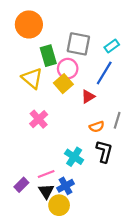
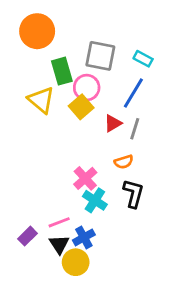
cyan rectangle: (112, 46) -> (143, 59), turned 64
pink cross: (39, 119) -> (85, 178), moved
gray line: (117, 120) -> (135, 129), moved

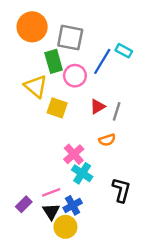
gray square: (100, 56) -> (70, 38), moved
blue line: (133, 93) -> (102, 61), moved
yellow square: (81, 107) -> (57, 108), moved, turned -30
black L-shape: (133, 193) -> (121, 190), moved

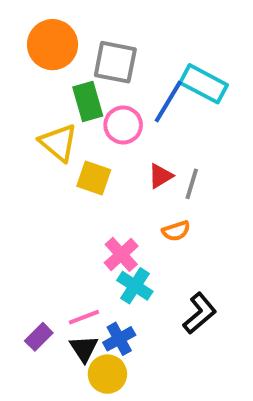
cyan rectangle: (124, 51) -> (204, 84), size x1.6
black L-shape: (121, 190) -> (200, 313), turned 35

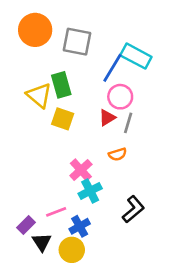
green rectangle: (88, 101) -> (61, 85), moved
pink circle: (123, 125) -> (120, 97), moved
cyan cross: (135, 286) -> (90, 191), turned 30
black triangle: (84, 349) -> (42, 242), moved

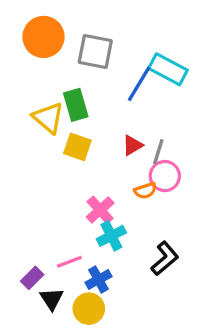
pink circle: (120, 97) -> (165, 176), moved

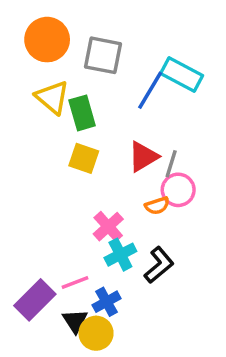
yellow triangle: (48, 118) -> (52, 97), moved
red triangle: (132, 145) -> (143, 157), size x1.4
black L-shape: (165, 258) -> (159, 265), moved
purple rectangle: (32, 278) -> (35, 300), size x1.6
black triangle: (52, 299) -> (75, 321), moved

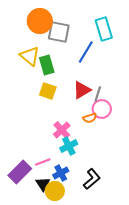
orange circle: (47, 40) -> (40, 21), moved
cyan rectangle: (182, 75) -> (104, 29), moved, turned 45
black L-shape: (159, 265) -> (92, 179), moved

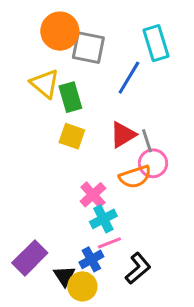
gray line: (98, 94) -> (147, 141), turned -35
orange semicircle: (90, 118) -> (135, 177), size x1.5
pink line: (43, 162) -> (109, 243), moved

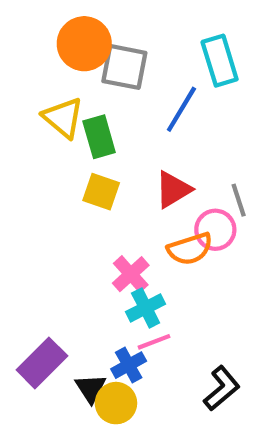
gray line: (147, 141) -> (239, 200), moved
black L-shape: (138, 268) -> (222, 388), moved

